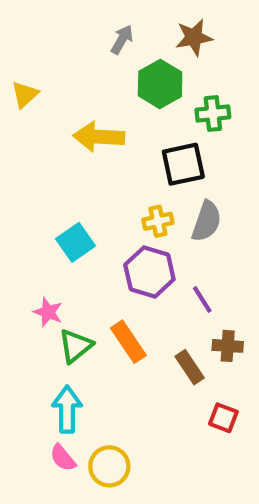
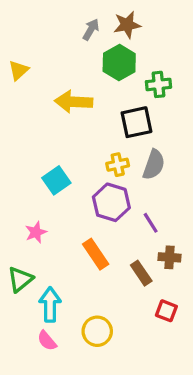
brown star: (194, 37) -> (127, 25), moved
pink star: (48, 312) -> (36, 232), turned 30
green triangle: (76, 346) -> (20, 279), moved
yellow circle: (109, 466) -> (97, 331), moved

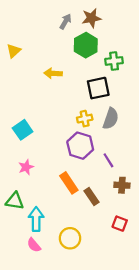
yellow arrow: (74, 102) -> (53, 73), size x0.7
cyan square: (56, 180) -> (23, 130), moved
brown rectangle: (141, 273) -> (91, 196), moved
green triangle: (20, 279) -> (15, 201), turned 48

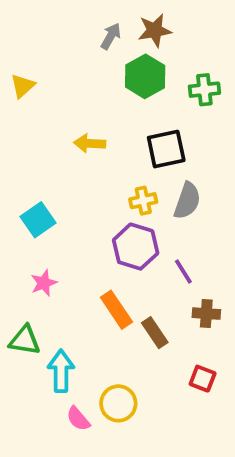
green cross: (114, 61) -> (204, 90), moved
yellow arrow: (53, 73) -> (90, 143), moved
pink semicircle: (34, 245) -> (78, 419), moved

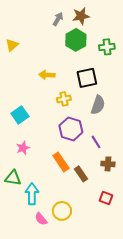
yellow cross: (143, 201) -> (64, 99), moved

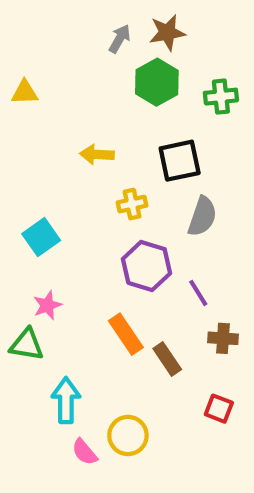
yellow triangle: (12, 45) -> (25, 92), turned 40
green triangle: (13, 178) -> (27, 345), moved

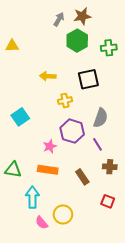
gray semicircle: (202, 216) -> (101, 118), moved
pink star: (47, 305) -> (50, 146), moved
orange rectangle: (126, 334) -> (48, 170), moved, turned -48

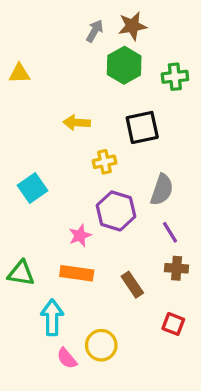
purple line: (98, 144) -> (170, 232), moved

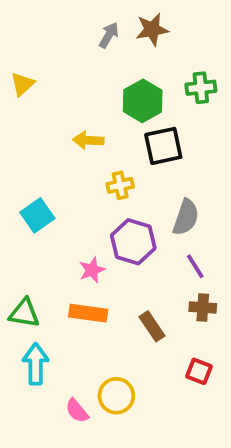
green hexagon: (124, 65) -> (143, 101), moved
yellow triangle: (19, 73) -> (22, 84), turned -40
cyan arrow: (52, 317) -> (36, 364), moved

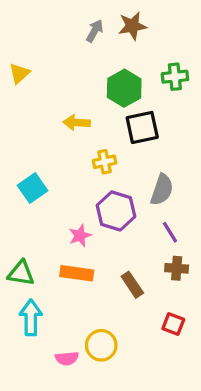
pink semicircle: (77, 411) -> (67, 358), turned -55

